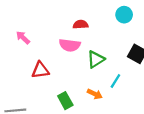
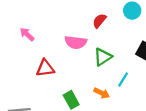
red semicircle: (81, 24) -> (99, 21), moved, turned -48

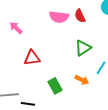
red semicircle: (99, 21) -> (80, 16), turned -64
pink semicircle: (76, 42) -> (59, 17), moved

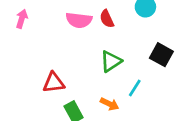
pink arrow: (16, 28) -> (22, 19), moved, turned 64
red triangle: (32, 58) -> (54, 83), moved

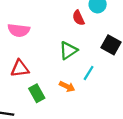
red semicircle: (107, 19) -> (78, 18), moved
pink semicircle: (79, 20) -> (19, 30), moved

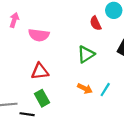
cyan line: (89, 73) -> (105, 90), moved
green rectangle: (37, 93) -> (42, 98), moved

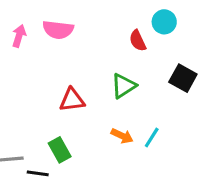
pink semicircle: (39, 35) -> (58, 30), moved
red triangle: (40, 71) -> (72, 100), moved

